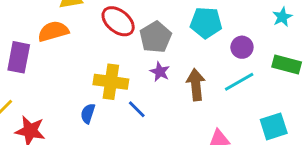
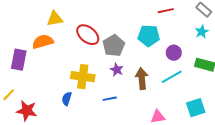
blue line: (137, 109) -> (110, 99), moved, turned -56

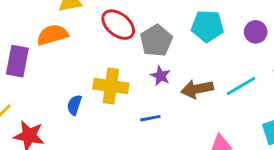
purple circle: (174, 53) -> (256, 32), moved
brown arrow: (142, 79) -> (197, 89), turned -95
blue semicircle: (67, 99) -> (74, 105), moved

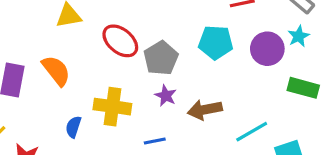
purple circle: (256, 32) -> (267, 49), size x1.4
orange semicircle: (52, 35) -> (56, 71), moved, turned 68
cyan line: (241, 86) -> (252, 132), moved

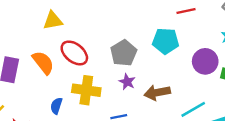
red ellipse: (120, 41) -> (74, 53), moved
purple circle: (267, 49) -> (205, 61), moved

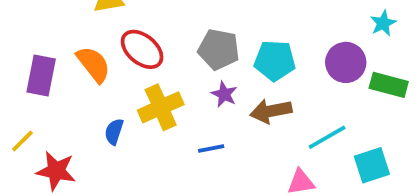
cyan pentagon: (166, 41) -> (275, 61), moved
gray pentagon: (124, 53) -> (219, 49), turned -30
yellow cross: (86, 90) -> (161, 107), turned -32

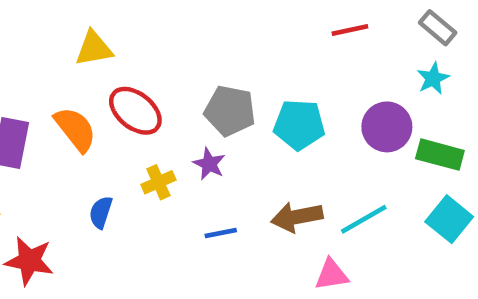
purple star: (224, 94) -> (209, 164), moved
yellow cross: (161, 107) -> (158, 182), size x0.6
brown arrow: (271, 111) -> (297, 217), moved
cyan square: (372, 165) -> (449, 219), moved, turned -33

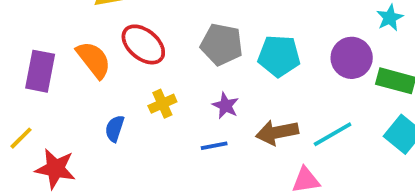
purple star: (209, 164) -> (226, 106), moved

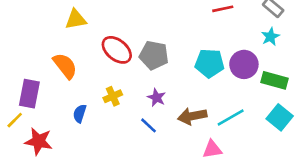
red ellipse: (143, 44) -> (117, 50), moved
cyan pentagon: (279, 56) -> (209, 63), moved
purple rectangle: (40, 71) -> (29, 94), moved
blue line: (214, 146) -> (149, 125), turned 54

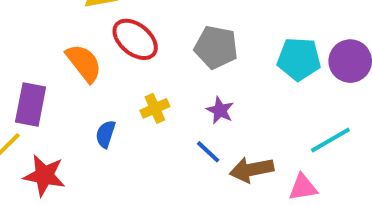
red ellipse: (117, 50) -> (135, 39), moved
brown arrow: (192, 116) -> (252, 170), moved

